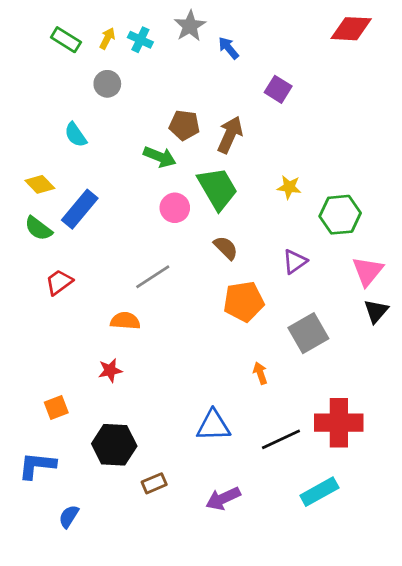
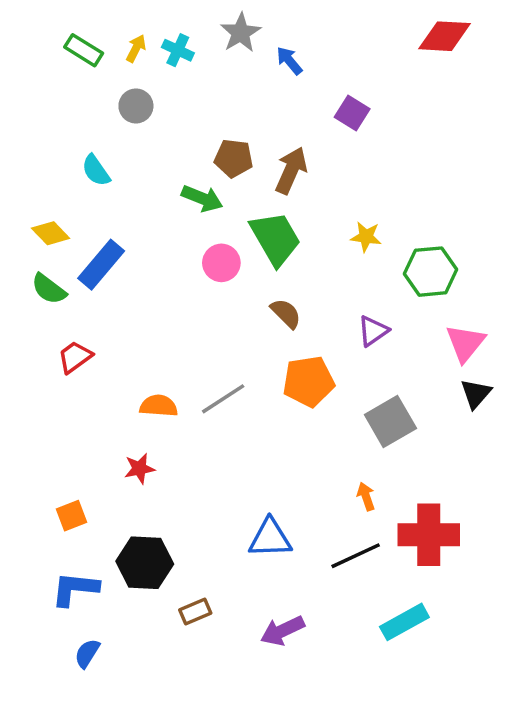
gray line: (153, 277) -> (223, 399), moved
orange arrow: (260, 373) -> (366, 496), moved
blue L-shape: (37, 465) -> (75, 589), moved

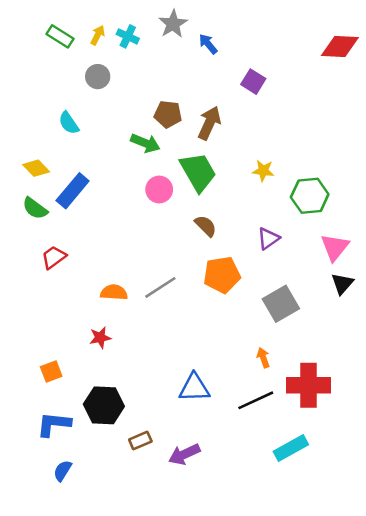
red diamond: (444, 36) -> (340, 46), moved
purple arrow: (282, 631) -> (184, 454), moved

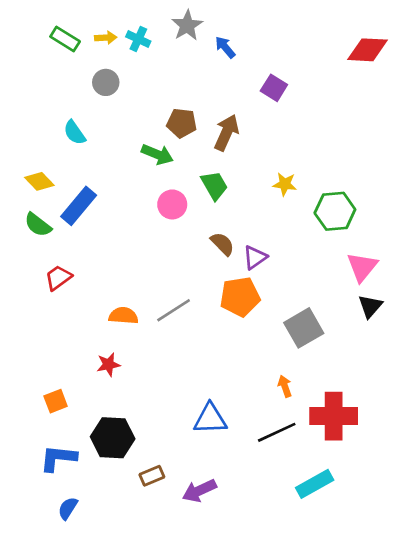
yellow arrow: (98, 35) -> (106, 38), turned 60
green trapezoid: (198, 172) -> (214, 185), size x0.7
purple triangle: (268, 238) -> (255, 257), moved

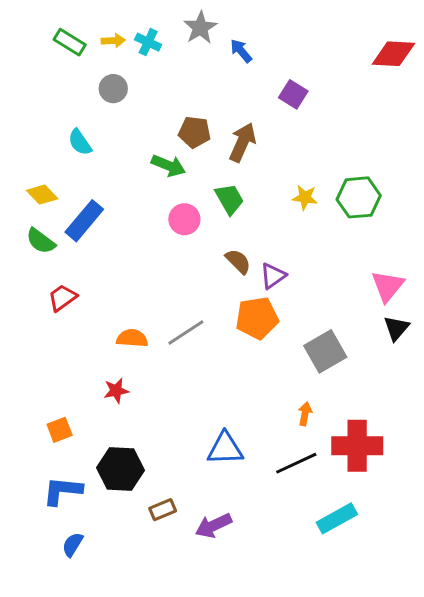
green hexagon: (335, 211) -> (359, 197), moved
orange arrow: (285, 386) -> (305, 414), turned 30

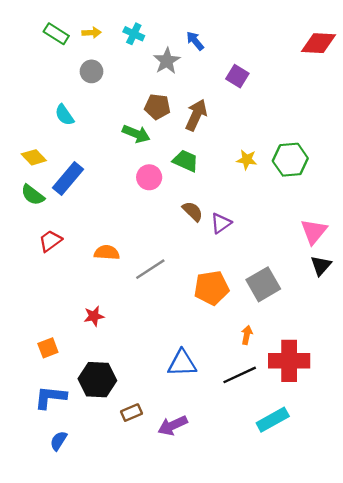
gray star: (200, 28) -> (167, 61), moved
cyan cross: (148, 42) -> (134, 34), moved
green trapezoid: (229, 199) -> (186, 161), turned -36
orange pentagon: (257, 318) -> (211, 288), moved
orange semicircle: (132, 338) -> (107, 253), moved

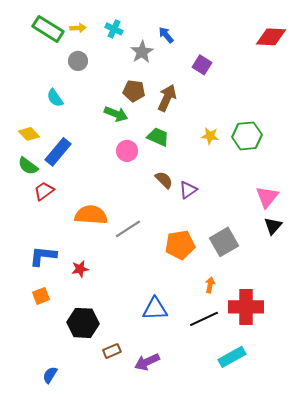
green rectangle: (56, 34) -> (48, 29), size x1.4
red trapezoid: (50, 241) -> (44, 191), moved
orange semicircle: (107, 253) -> (91, 215), size x1.5
blue L-shape: (50, 397) -> (43, 256), moved

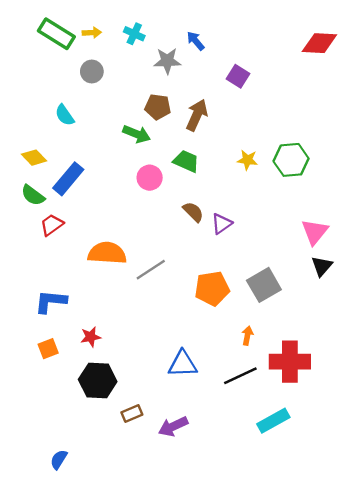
gray star: (142, 52) -> (167, 61), turned 30
red star: (80, 269) -> (91, 337), moved
blue semicircle: (50, 375) -> (59, 459), moved

